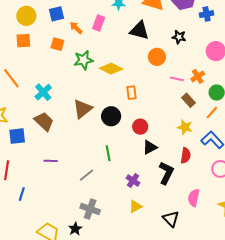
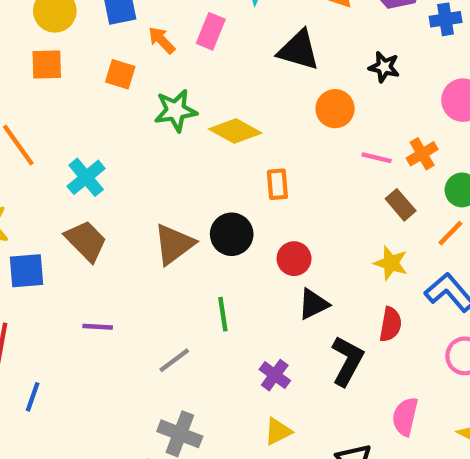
brown triangle: (82, 109) -> (174, 244), moved

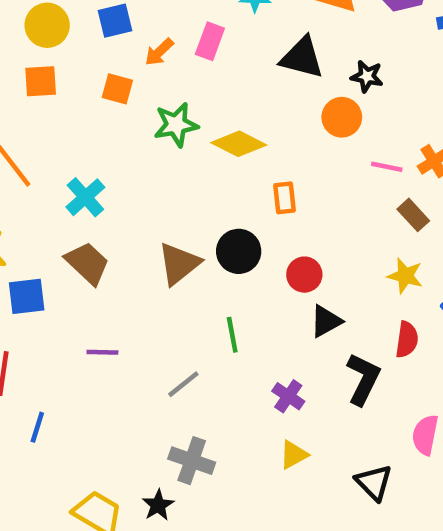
orange arrow: (162, 40) -> (159, 52), turned -88
black star: (384, 67) -> (367, 76), moved

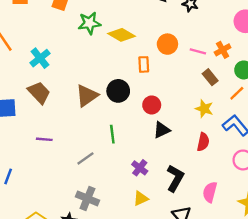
orange circle: (342, 117) -> (167, 44), moved
black L-shape: (363, 379) -> (175, 178), moved

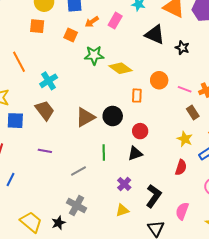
black triangle: (162, 130) -> (135, 153), moved

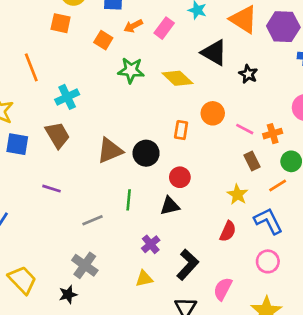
yellow diamond: (121, 68) -> (177, 78), moved
black star: (58, 223) -> (68, 295), moved

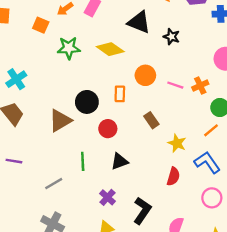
black circle: (146, 153) -> (87, 102), moved
brown rectangle: (252, 161) -> (151, 120), moved
red circle: (180, 177) -> (108, 129), moved

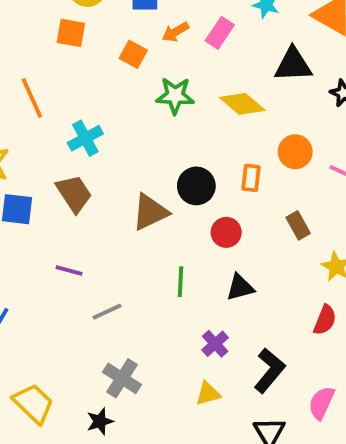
black triangle: (139, 22) -> (293, 65), turned -30
gray line: (54, 184) -> (107, 312), moved

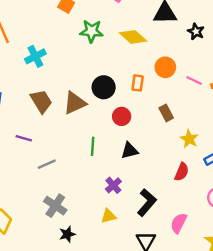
brown trapezoid: (74, 194) -> (41, 101), moved
black star: (100, 421) -> (67, 234), moved

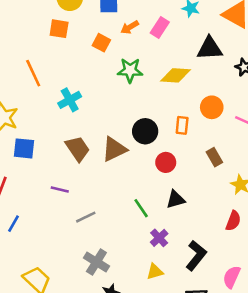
yellow diamond: (133, 37) -> (176, 75), turned -36
green line: (93, 146) -> (141, 208), moved, turned -36

